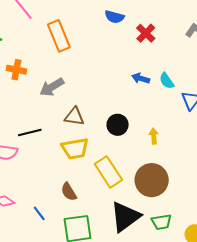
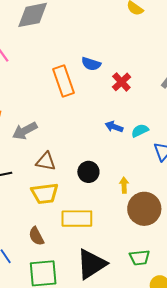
orange rectangle: (59, 36) -> (63, 81), moved
cyan semicircle: (167, 81) -> (140, 131), turned 96
yellow rectangle: (108, 172) -> (77, 219), turned -60
brown circle: (152, 180) -> (144, 209), moved
green trapezoid: (161, 222) -> (140, 258), moved

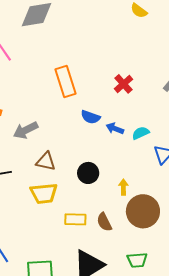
blue semicircle: (91, 64) -> (90, 117), moved
yellow rectangle: (77, 219) -> (75, 219), size x0.7
brown semicircle: (36, 236) -> (104, 222), moved

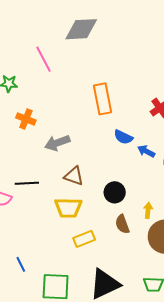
yellow rectangle: (75, 219) -> (84, 239), moved, turned -30
brown semicircle: (104, 222) -> (122, 224), moved

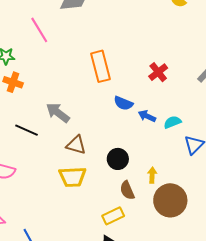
orange cross: (26, 119) -> (13, 82), moved
gray arrow: (57, 143) -> (58, 113), turned 60
black line: (27, 183) -> (27, 130), moved, turned 30
yellow rectangle: (84, 239) -> (113, 216), moved

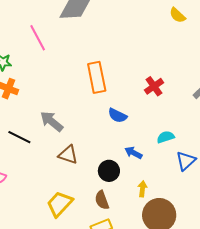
blue arrow: (147, 116) -> (133, 153), moved
yellow trapezoid: (72, 177) -> (60, 204), moved, turned 132
brown semicircle: (127, 190) -> (102, 200), moved

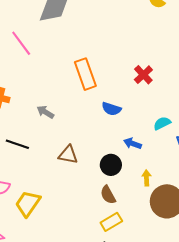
gray arrow: (52, 121) -> (45, 112), moved, size x0.7
yellow trapezoid: (60, 204) -> (28, 204), moved

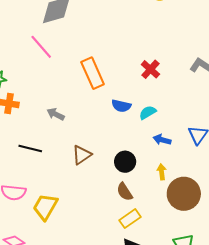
pink line: (21, 43) -> (41, 47), moved
cyan semicircle: (162, 123) -> (148, 112), moved
blue arrow: (132, 143) -> (162, 140), moved
brown triangle: (68, 155) -> (82, 155), turned -40

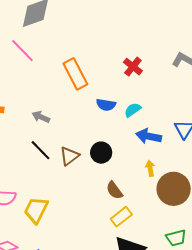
blue arrow: (162, 140) -> (149, 136), size x1.4
black line: (30, 148) -> (41, 150), moved, turned 35
black circle: (125, 162) -> (101, 153), moved

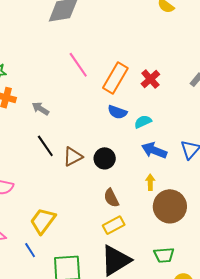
pink line: (22, 51) -> (78, 65), moved
orange rectangle: (75, 74) -> (115, 78), moved, turned 48
gray arrow: (41, 117) -> (40, 109), moved
yellow trapezoid: (36, 210) -> (43, 221), moved

